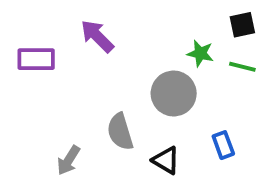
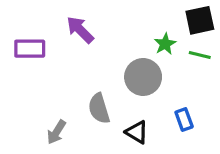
black square: (242, 25) -> (200, 20), size x1.4
green star: (200, 53) -> (165, 44), turned 30

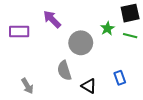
gray circle: (143, 77) -> (81, 43), moved
gray arrow: (56, 132) -> (27, 86), moved, turned -63

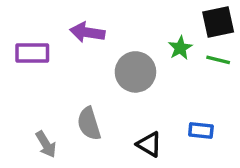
purple arrow: (52, 19) -> (87, 32), turned -36
gray semicircle: (64, 71) -> (89, 124), moved
blue rectangle: (120, 78) -> (201, 130), turned -64

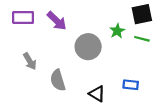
purple arrow: (87, 32) -> (57, 21), turned -145
purple rectangle: (32, 53) -> (23, 18), moved
gray arrow: (46, 144) -> (30, 61), moved

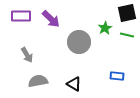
gray semicircle: (58, 80) -> (38, 81), moved, turned 96
black triangle: (97, 94) -> (74, 84), moved

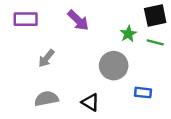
purple arrow: (51, 19) -> (78, 20), moved
gray circle: (79, 42) -> (114, 66), moved
gray arrow: (27, 55) -> (46, 58), moved, turned 70

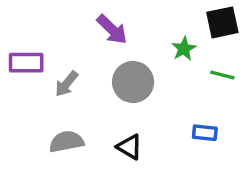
purple rectangle: (26, 19) -> (26, 63), moved
green line: (155, 42) -> (222, 75), moved
gray circle: (114, 66) -> (133, 82), moved

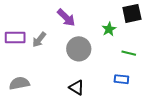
green line: (222, 75) -> (129, 53), moved
gray arrow: (66, 84) -> (39, 40), moved
gray semicircle: (66, 142) -> (19, 83), moved

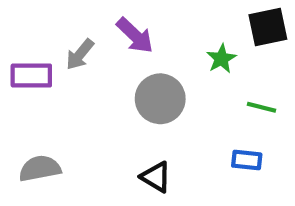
gray arrow: (39, 40) -> (80, 54), moved

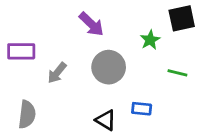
gray arrow: (80, 54) -> (57, 73), moved
blue rectangle: (247, 160) -> (142, 109), moved
gray semicircle: (40, 168) -> (27, 114), turned 108

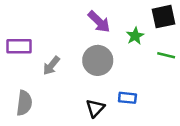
purple arrow: (91, 24) -> (99, 22), moved
green line: (177, 73) -> (166, 55), moved
black triangle: (106, 120) -> (95, 108), turned 42

